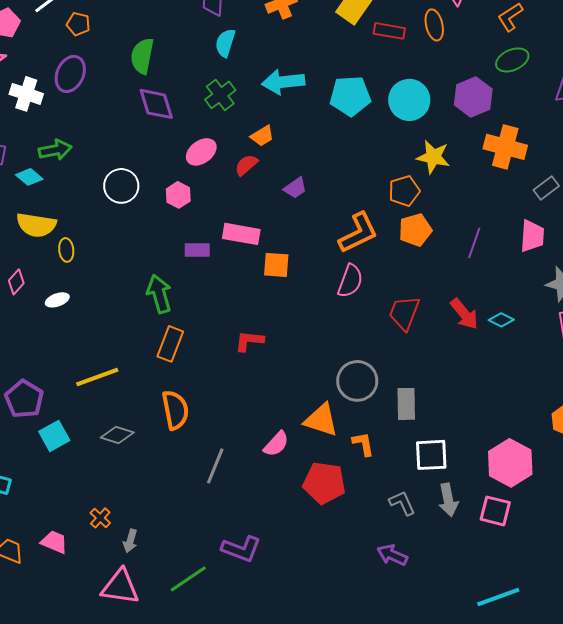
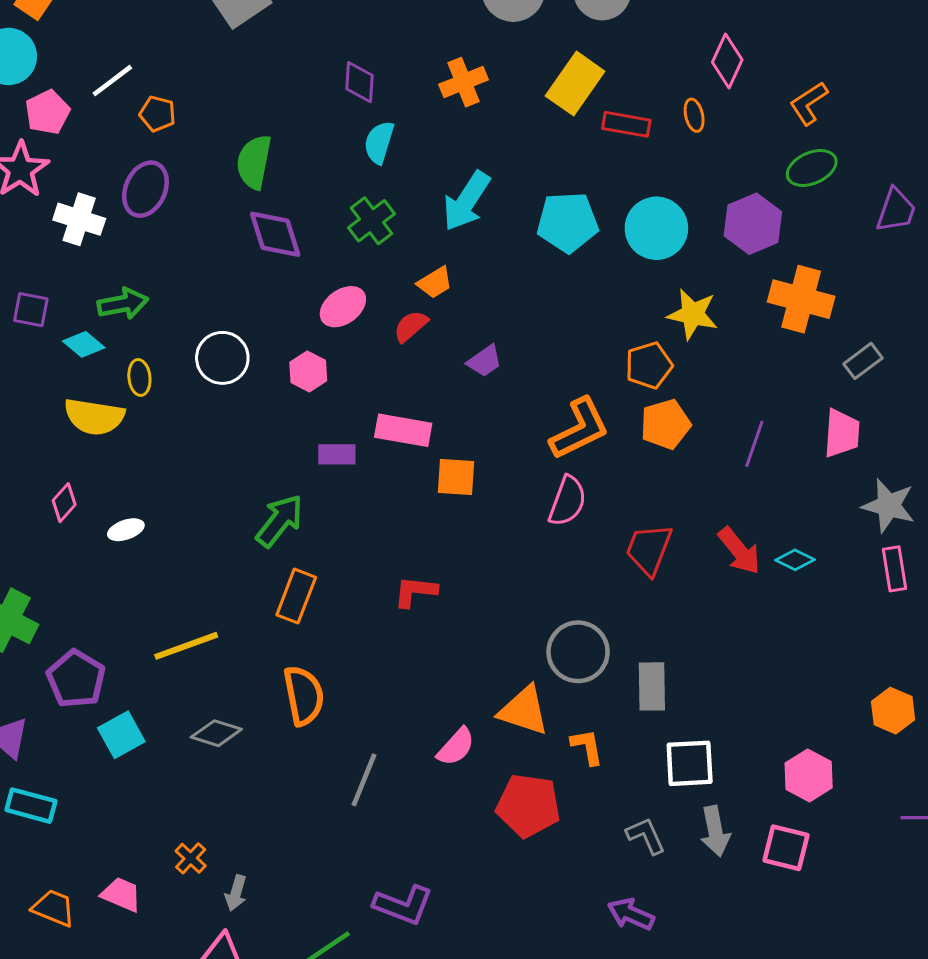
orange ellipse: (434, 25) -> (694, 115), size x0.7
cyan arrow: (283, 82) -> (467, 201), turned -51
yellow ellipse: (66, 250) -> (139, 377), moved
green arrow: (159, 294) -> (280, 521), turned 54
pink hexagon: (510, 463) -> (809, 775), size x0.7

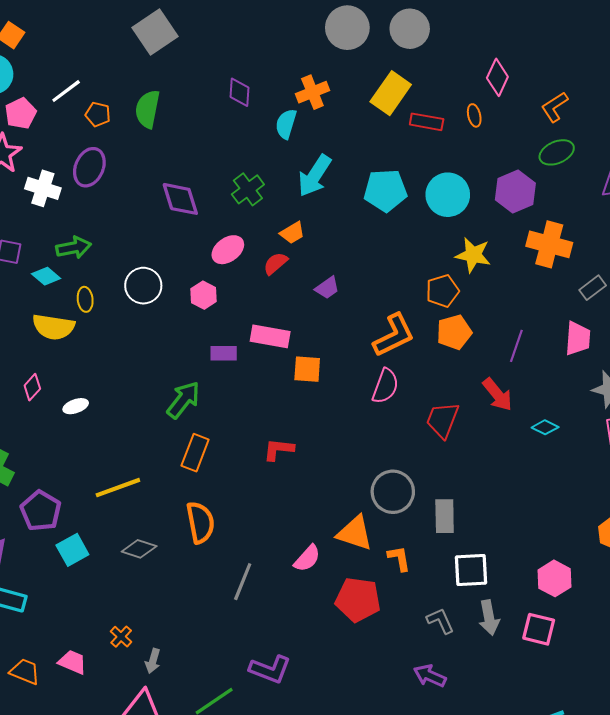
cyan semicircle: (379, 142) -> (286, 124), moved
green semicircle: (254, 162) -> (148, 109), moved
red arrow: (739, 551) -> (497, 395), moved

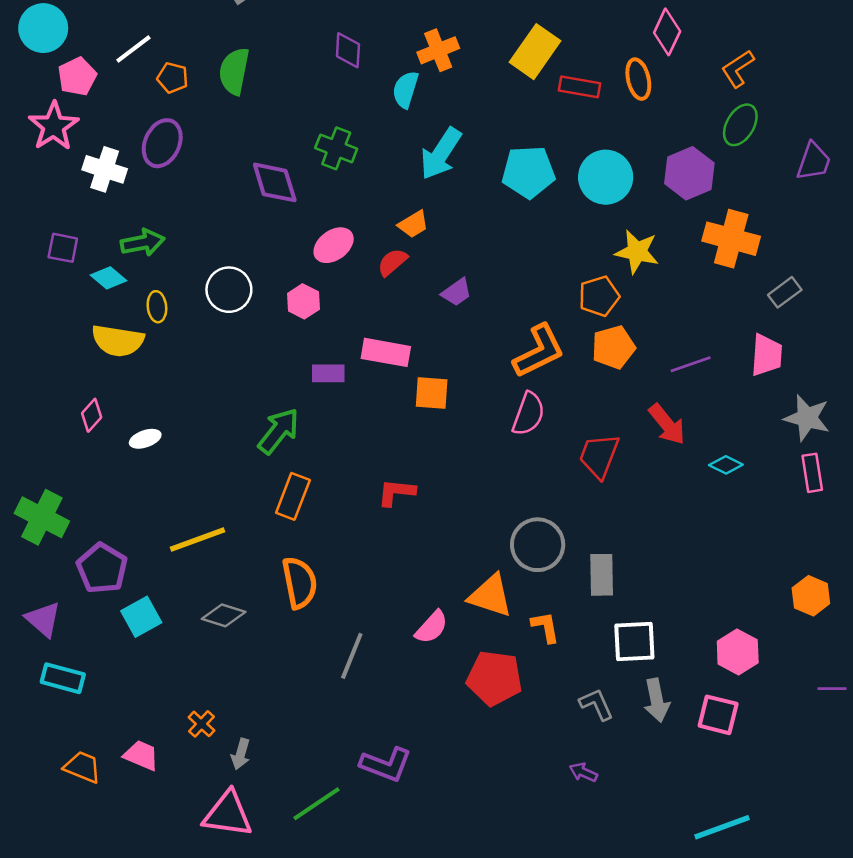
orange ellipse: (474, 115) -> (638, 79), size x1.4
green ellipse: (557, 152) -> (740, 125), turned -36
green cross: (248, 189) -> (336, 148), moved, turned -32
purple line: (516, 346) -> (691, 364), turned 52
purple arrow: (430, 676) -> (583, 772), size x0.7

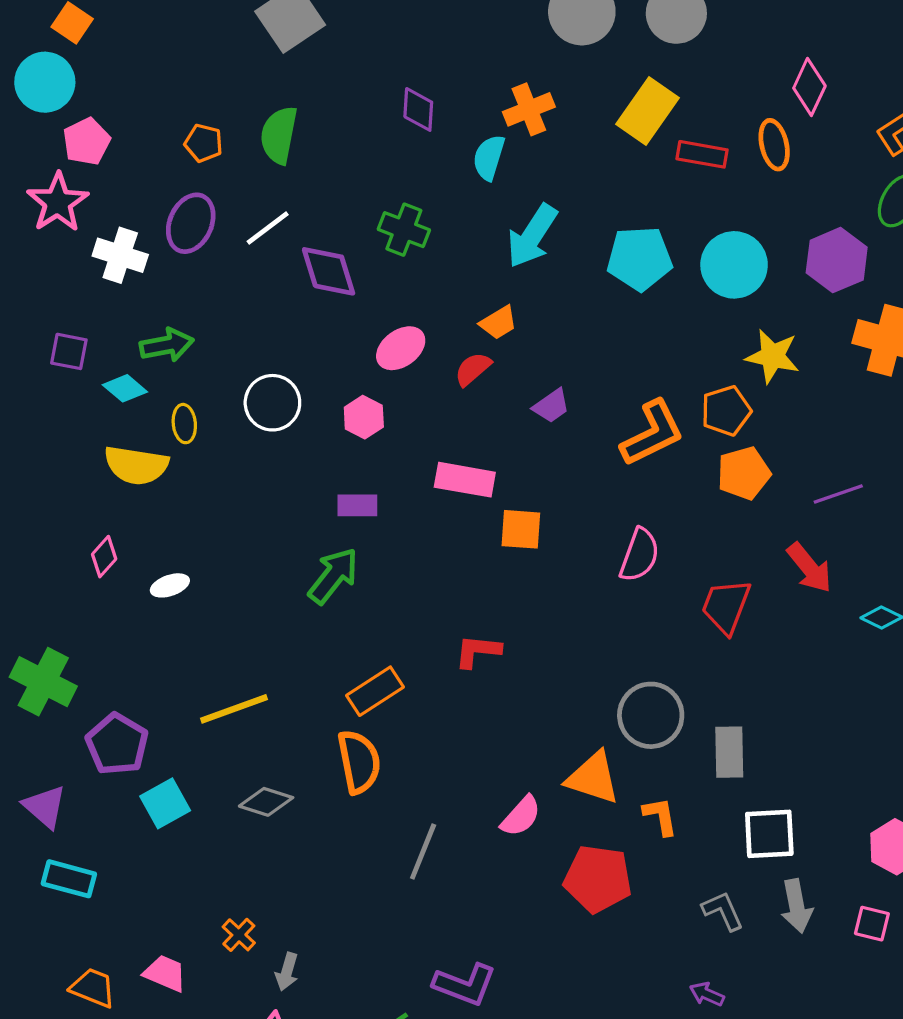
white line: (133, 49) -> (268, 228), moved
orange L-shape: (539, 351) -> (652, 433), moved
purple rectangle: (328, 373) -> (357, 505), moved
orange rectangle: (293, 496) -> (375, 691), moved, turned 36
pink square: (718, 715) -> (872, 924), size x0.7

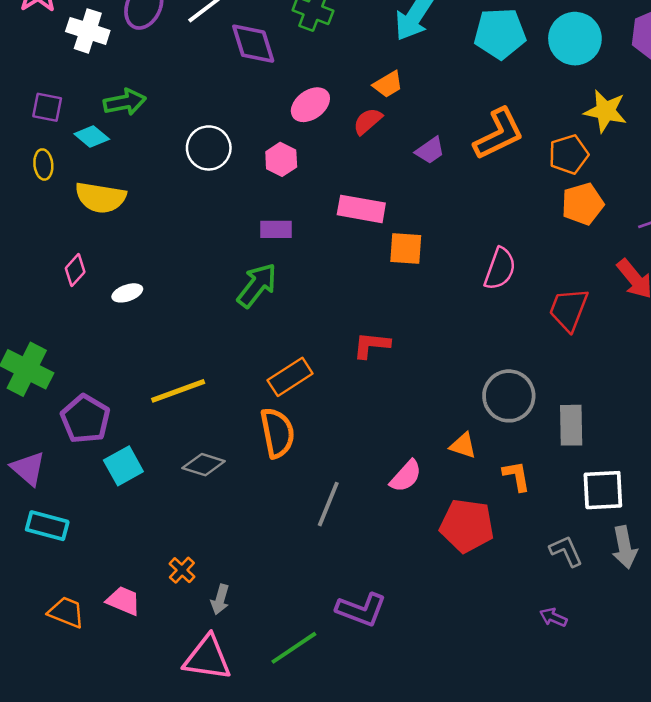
yellow ellipse: (184, 424) -> (43, 164), moved
orange L-shape: (652, 433) -> (499, 134), moved
orange triangle: (593, 778) -> (463, 446), size x0.6

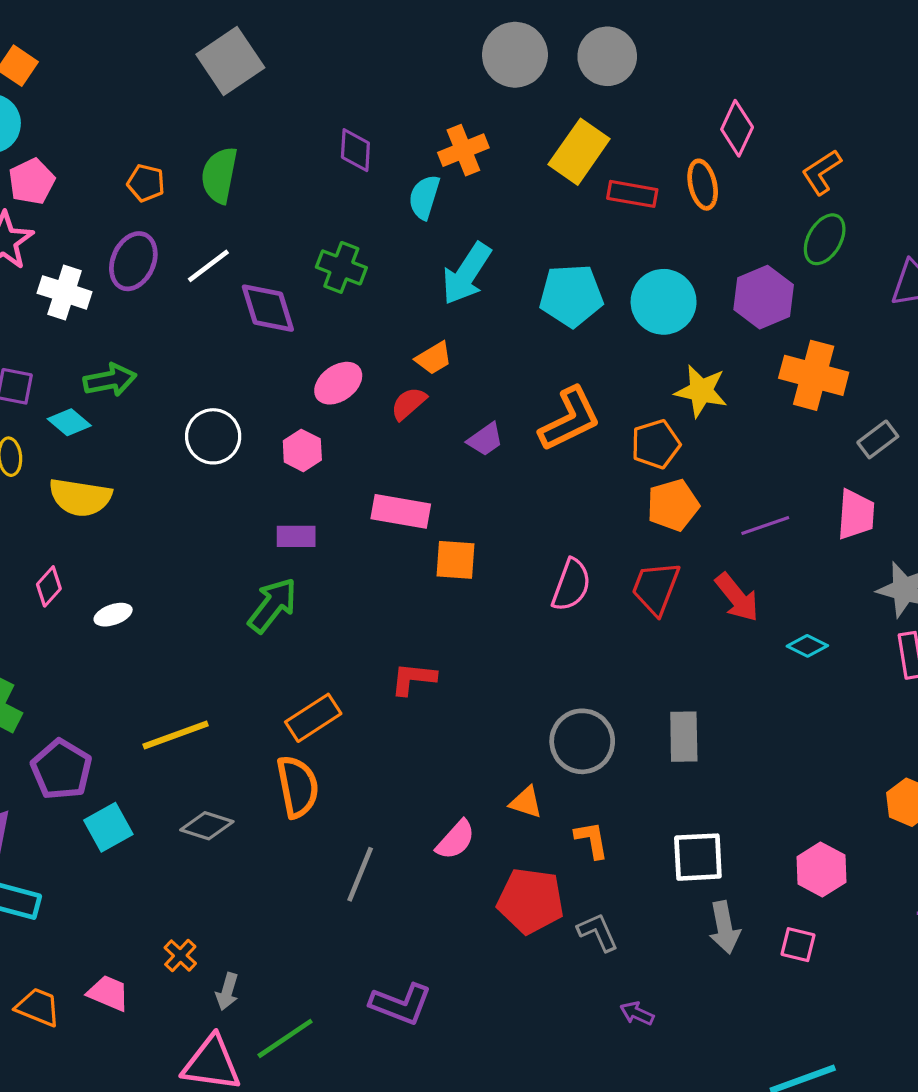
red trapezoid: (569, 309) -> (656, 588), moved
gray rectangle: (571, 425) -> (684, 737), moved
gray L-shape: (566, 551) -> (598, 932), moved
green line: (294, 648) -> (285, 1038), moved

